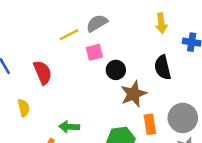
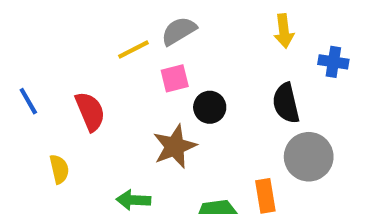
brown star: (134, 94) -> (175, 146), moved
gray circle: (183, 118) -> (309, 157), moved

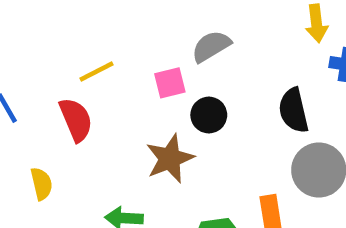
gray semicircle: (179, 31) -> (211, 46), moved
yellow arrow: (284, 31) -> (316, 23), moved
yellow line: (133, 50) -> (97, 71), moved

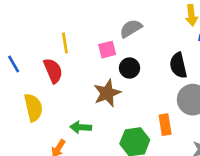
yellow line: (97, 71) -> (65, 43), turned -72
yellow semicircle: (42, 184) -> (33, 108), size x1.5

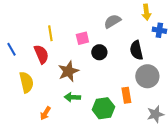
gray semicircle: (131, 28) -> (112, 21), moved
brown star: (107, 93) -> (68, 71), moved
green arrow: (81, 127) -> (72, 97), moved

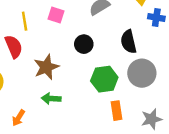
pink square: (82, 38) -> (56, 15), moved, turned 32
orange rectangle: (126, 95) -> (116, 111), moved
green hexagon: (103, 108) -> (104, 79), moved

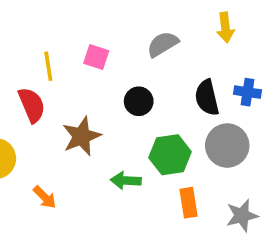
blue cross: (156, 17) -> (248, 92), moved
green arrow: (51, 99) -> (126, 181), moved
orange arrow: (19, 118) -> (45, 197), moved, turned -77

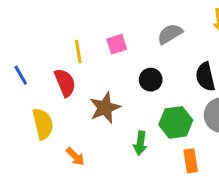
pink square: (96, 57) -> (117, 44), turned -36
green arrow: (126, 181) -> (140, 143), turned -85

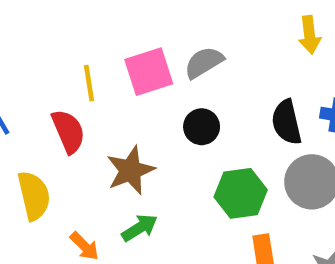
gray semicircle: (170, 34) -> (204, 62), moved
pink square: (117, 44) -> (149, 72), size x1.5
green arrow: (140, 143) -> (140, 228), moved, turned -130

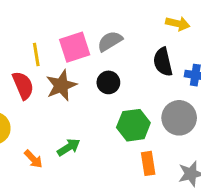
yellow arrow: (310, 35) -> (178, 24), turned -70
black semicircle: (287, 122) -> (163, 62), moved
brown star: (130, 170) -> (61, 85), moved

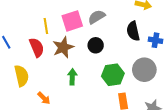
green arrow: (69, 147) -> (72, 77), moved, turned -56

